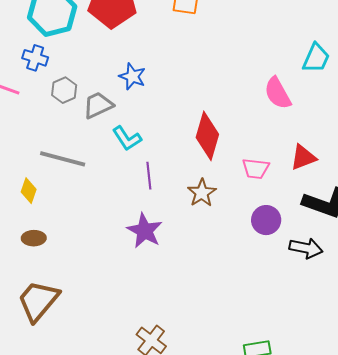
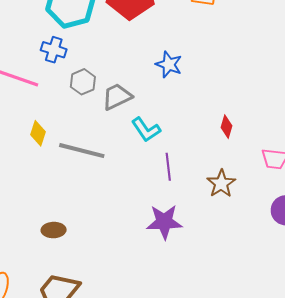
blue star: (132, 76) -> (169, 64), moved
red diamond: (207, 136) -> (227, 127), size x0.5
yellow diamond: (29, 191) -> (38, 133), moved
purple star: (145, 231) -> (164, 222), turned -30

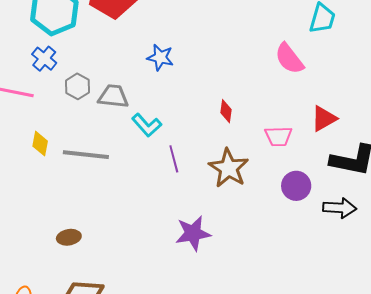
blue cross: (54, 50) -> (44, 59), turned 30
gray trapezoid: (117, 97) -> (113, 96), turned 40
brown star: (221, 184) -> (229, 168), size x1.4
purple star: (164, 222) -> (193, 233), moved

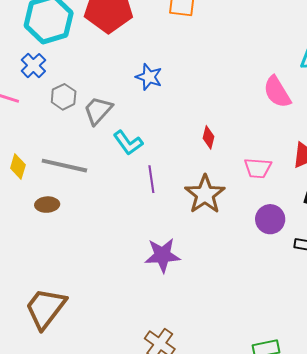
gray trapezoid: (113, 96) -> (98, 110), turned -60
yellow diamond: (40, 144) -> (18, 166), moved
brown ellipse: (69, 237) -> (47, 205), moved

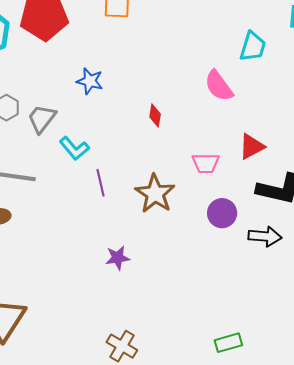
red diamond: (208, 137) -> (155, 116), moved
purple star: (162, 255) -> (118, 258), size x0.7

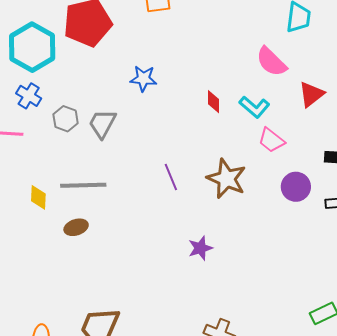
red triangle: (252, 147) -> (311, 94), moved
cyan L-shape: (74, 148) -> (254, 107), moved
pink trapezoid: (206, 163) -> (271, 140), turned 48

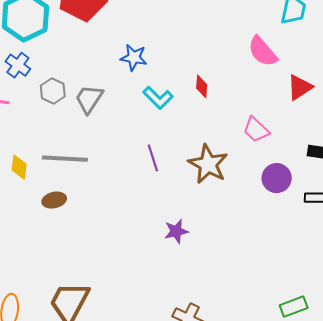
cyan L-shape: (254, 107) -> (158, 98), moved

